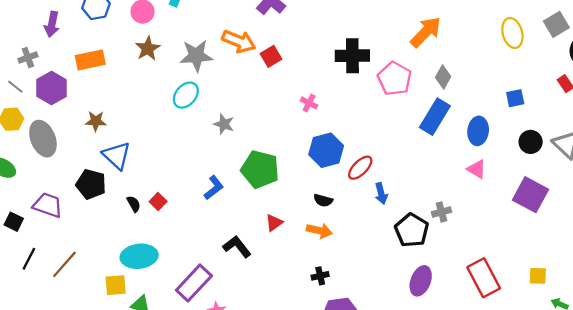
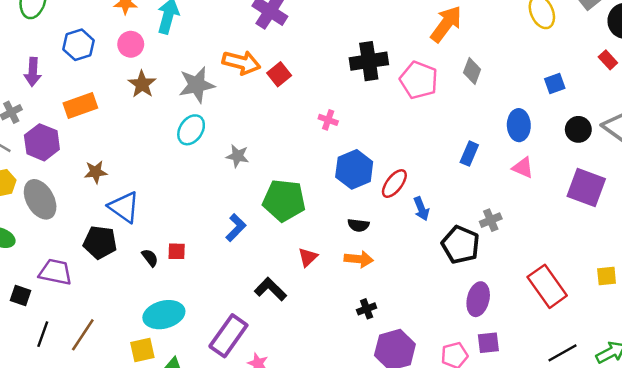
blue rectangle: (435, 117) -> (469, 154), moved, size x0.6
red square: (158, 201) -> (177, 251), turned -35

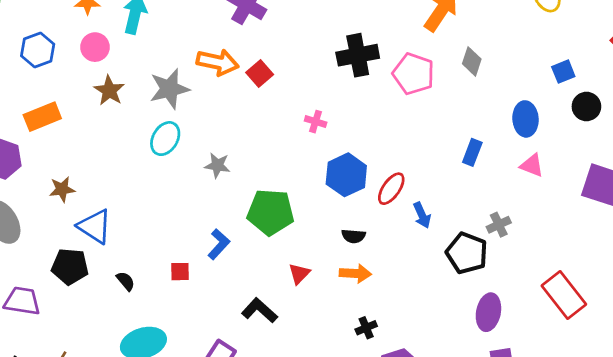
black circle: (578, 129) -> (586, 106), moved
red square: (177, 251) -> (180, 272), moved

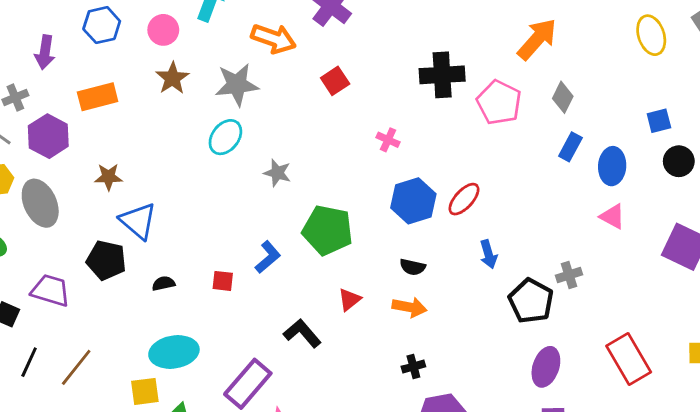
orange arrow: (218, 62) -> (274, 39), moved
blue rectangle: (472, 152) -> (570, 147), moved
red ellipse: (391, 189) -> (464, 199), moved
black semicircle: (126, 281) -> (163, 283), turned -70

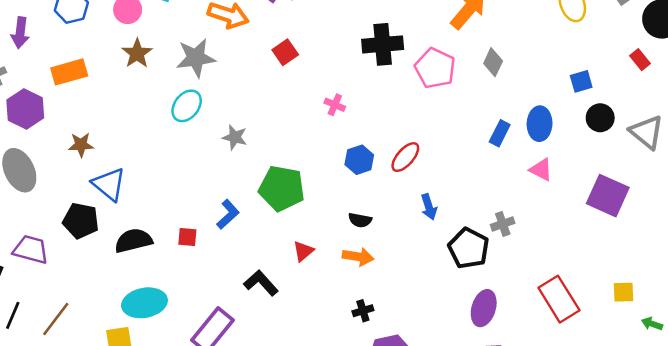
blue rectangle: (570, 147) -> (500, 133), moved
blue hexagon: (413, 201) -> (359, 160), size x0.7
black semicircle: (163, 283) -> (133, 241), size x1.8

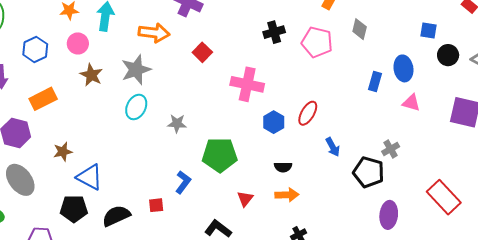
black cross: (383, 44) -> (274, 32), size x0.7
blue square: (581, 81) -> (428, 31), turned 36
pink cross: (335, 105) -> (247, 84), size x2.0

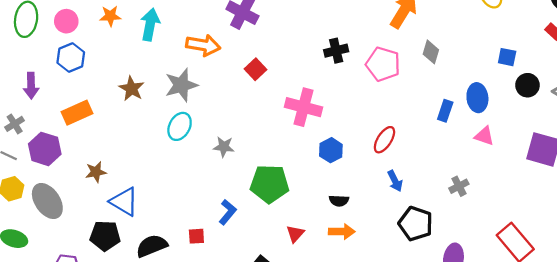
pink circle: (78, 43) -> (66, 21), moved
red ellipse: (308, 113) -> (384, 140), moved
black pentagon: (369, 172) -> (416, 224), moved

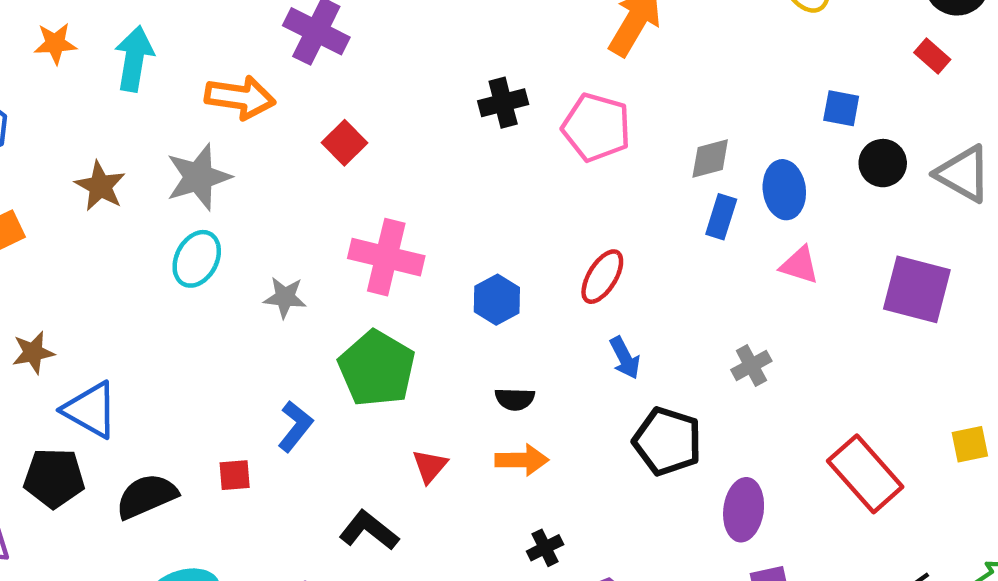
gray diamond: (431, 52) -> (710, 158), moved, turned 60
pink cross: (304, 107) -> (386, 257), moved
green pentagon: (269, 184) -> (377, 368), turned 30

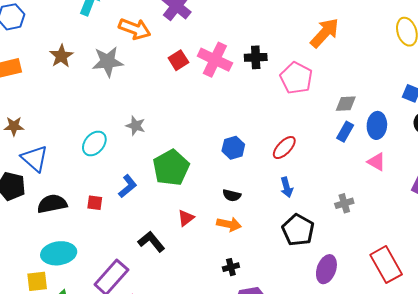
pink cross: (386, 257) -> (215, 60), moved
cyan ellipse: (197, 259) -> (94, 143), moved

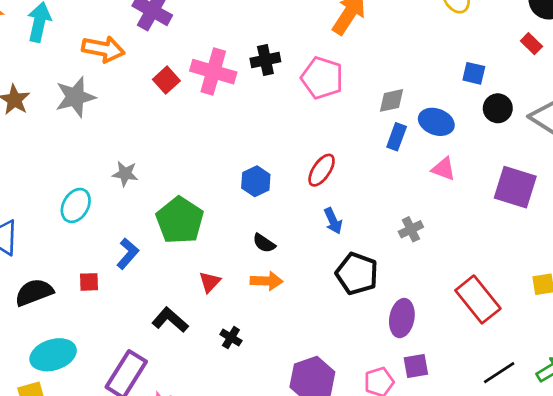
blue ellipse: (377, 125) -> (436, 122), turned -65
black semicircle: (232, 195) -> (264, 243), turned 30
black cross: (231, 267) -> (231, 338), moved, turned -35

